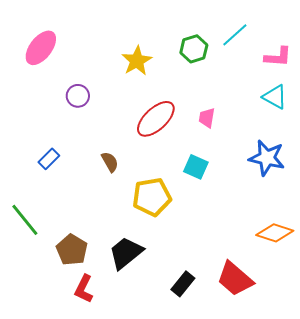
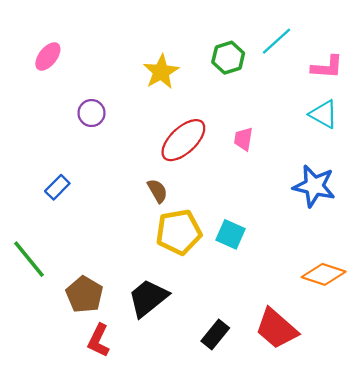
pink ellipse: (41, 48) -> (48, 56), size x0.7
brown semicircle: (110, 162) -> (157, 191), moved
cyan square: (196, 167) -> (231, 234), moved

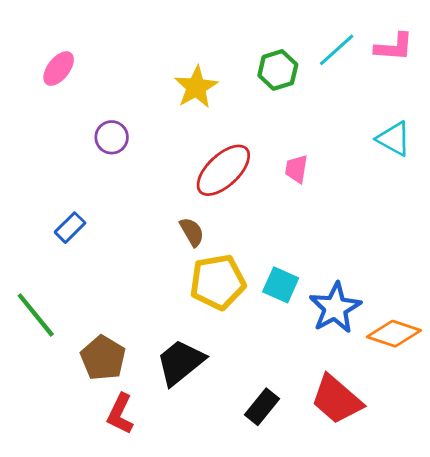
pink L-shape: (327, 67) -> (394, 47), moved
blue star: (314, 186) -> (335, 308), moved, turned 30

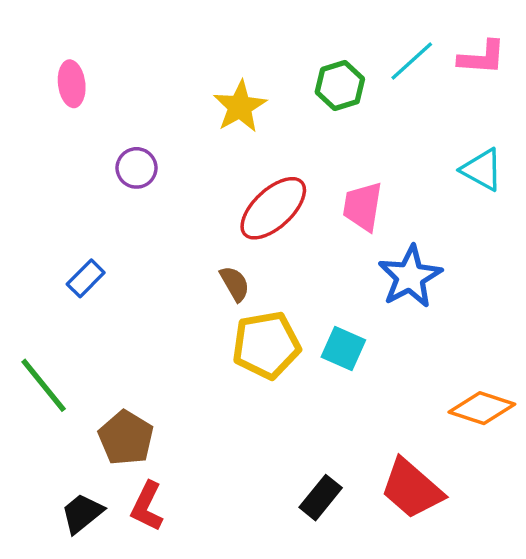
pink ellipse: (59, 69) -> (72, 84), turned -45
pink trapezoid: (296, 169) -> (363, 206), size x1.4
blue star: (335, 308) -> (410, 277), moved
black trapezoid: (180, 362) -> (82, 513), moved, size x0.7

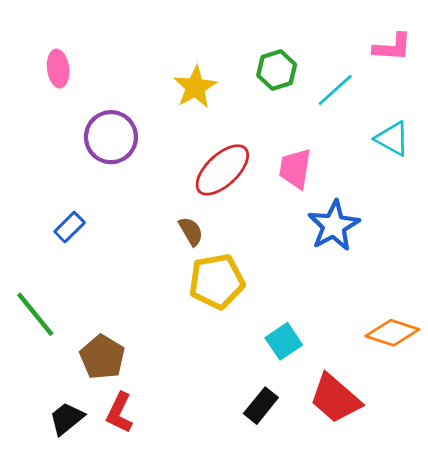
cyan line: (412, 61) -> (335, 90), moved
purple circle: (137, 168) -> (111, 137), size x1.6
cyan square: (343, 349) -> (284, 341), moved, turned 32

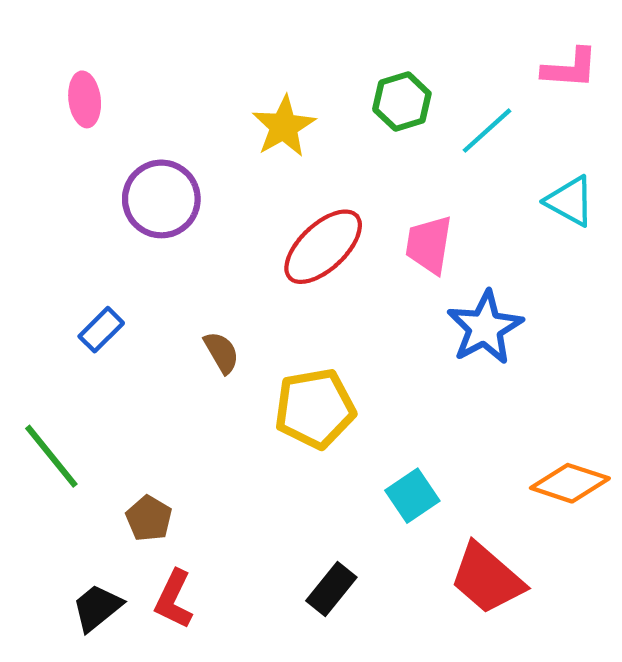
brown semicircle: (191, 231) -> (221, 352), moved
brown pentagon: (102, 357) -> (149, 518), size x0.7
black rectangle: (261, 406) -> (331, 589), moved

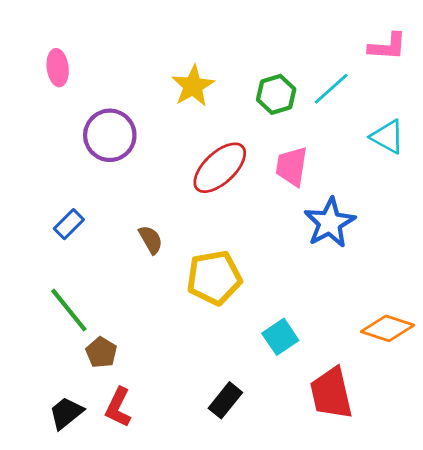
green hexagon: (402, 101) -> (276, 94), moved
green line: (51, 456) -> (69, 310), moved
red trapezoid: (487, 579) -> (331, 393), turned 36

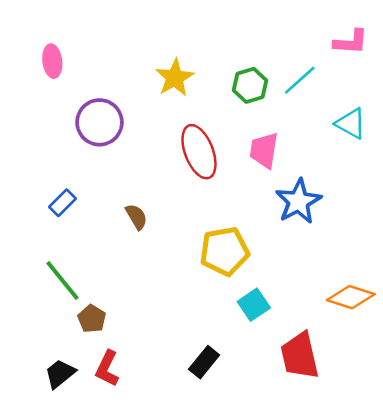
red ellipse: (220, 168) -> (199, 152), turned -68
yellow pentagon: (214, 278) -> (224, 251), moved

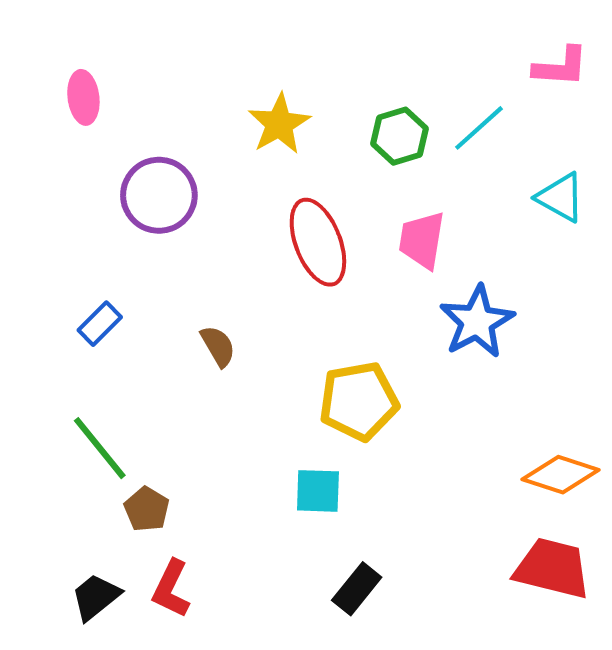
cyan square: (254, 305) -> (318, 491), moved, turned 36
red trapezoid: (300, 356) -> (552, 568), moved, turned 117
black rectangle: (204, 362) -> (357, 589), moved

